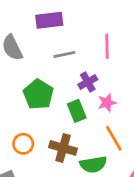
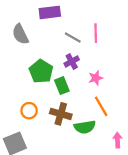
gray line: (64, 55) -> (73, 38), moved, turned 42
purple cross: (88, 82) -> (72, 62), moved
green rectangle: (77, 111) -> (62, 86), moved

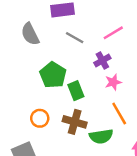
pink line: (96, 33) -> (113, 33), turned 60
gray line: (73, 38) -> (75, 38), moved
purple cross: (72, 62) -> (102, 61), moved

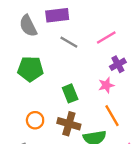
gray semicircle: (30, 34) -> (28, 26), moved
purple cross: (102, 61) -> (118, 64), moved
green pentagon: (53, 75) -> (30, 69), moved, turned -30

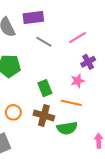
orange line: (112, 116) -> (71, 103), moved, turned -48

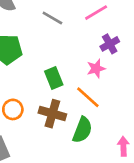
orange line: (71, 103) -> (88, 97), turned 30
green semicircle: (67, 128) -> (82, 130), turned -60

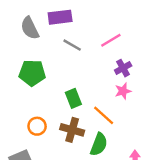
pink star: (96, 69) -> (123, 91), moved

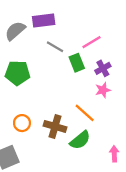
gray semicircle: (30, 28) -> (15, 31), turned 75
green rectangle: (73, 98) -> (77, 63), moved
green semicircle: (99, 144) -> (80, 140), turned 30

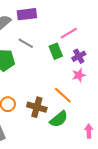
gray line: (55, 47) -> (26, 43), moved

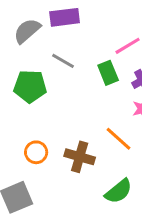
green semicircle: (59, 119) -> (119, 191), moved

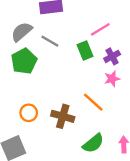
gray semicircle: (27, 31) -> (22, 32), moved
green pentagon: (30, 86) -> (24, 61), turned -30

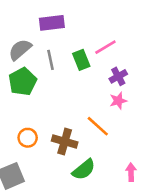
gray line: (50, 41) -> (51, 60), turned 48
green rectangle: (85, 51) -> (81, 60), moved
green semicircle: (93, 143) -> (84, 170), moved

